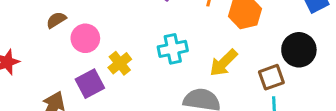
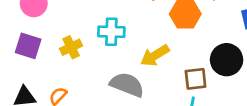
yellow cross: (120, 63) -> (71, 47), moved
purple square: (90, 84) -> (28, 46), turned 32

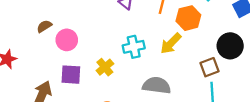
yellow arrow: (155, 55) -> (171, 43), moved

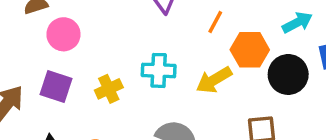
black circle: (230, 46) -> (288, 74), moved

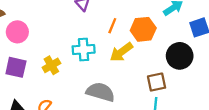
orange line: (215, 22) -> (112, 26), moved
black circle: (288, 74) -> (180, 56), moved

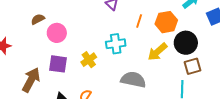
yellow arrow: (121, 52) -> (157, 52), moved
black circle: (180, 56) -> (186, 43), moved
brown square: (157, 82) -> (193, 66), moved

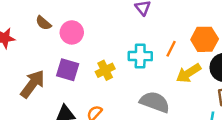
brown semicircle: (38, 19) -> (43, 23), moved, turned -120
orange line: (139, 21) -> (171, 49), moved

